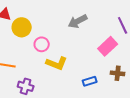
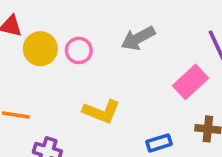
pink circle: (42, 44) -> (79, 50), moved

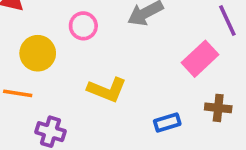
yellow circle: (40, 49) -> (38, 53), moved

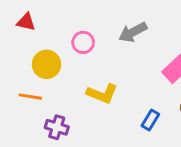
blue rectangle: (167, 123) -> (150, 120), turned -42

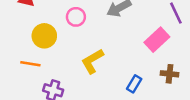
yellow L-shape: (102, 94) -> (92, 61), turned 128

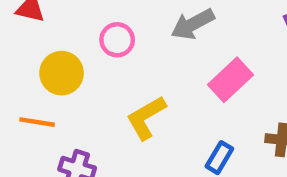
pink rectangle: (157, 40) -> (231, 80), moved

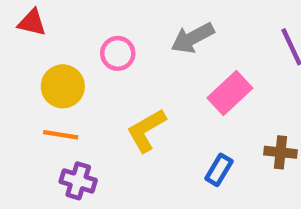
orange line: (37, 122) -> (61, 135), moved

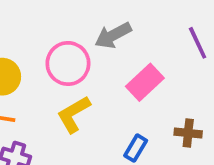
pink circle: (118, 53) -> (68, 63), moved, size x1.5

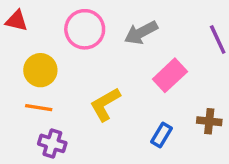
pink circle: (68, 63) -> (85, 29), moved

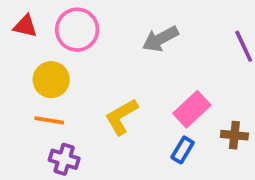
pink circle: (85, 29) -> (77, 30), moved
pink rectangle: (170, 75) -> (192, 109), moved

